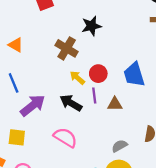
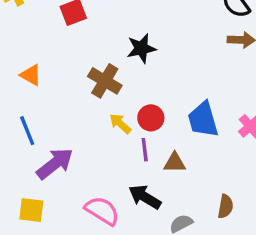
black arrow: (71, 103) -> (145, 197), moved

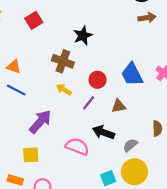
yellow arrow: (120, 124) -> (64, 90), moved
blue line: (27, 131) -> (16, 90), moved, turned -30
purple line: (145, 150) -> (89, 103), moved, turned 56

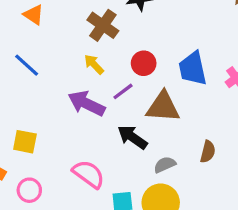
blue line: (16, 90) -> (27, 65), moved
brown triangle: (119, 106) -> (163, 107), size x1.6
purple arrow: (40, 122) -> (87, 104), moved, turned -120
pink semicircle: (77, 147) -> (89, 174), moved

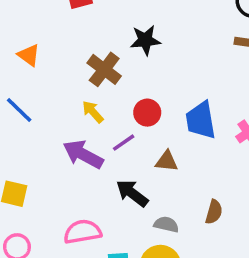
brown triangle: (163, 107) -> (167, 161), size x0.6
gray semicircle: (165, 165) -> (166, 224), turned 35
pink semicircle: (89, 174) -> (83, 232), turned -48

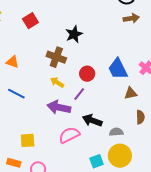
brown triangle: (167, 161) -> (131, 93), moved
pink semicircle: (83, 232) -> (69, 135), moved

